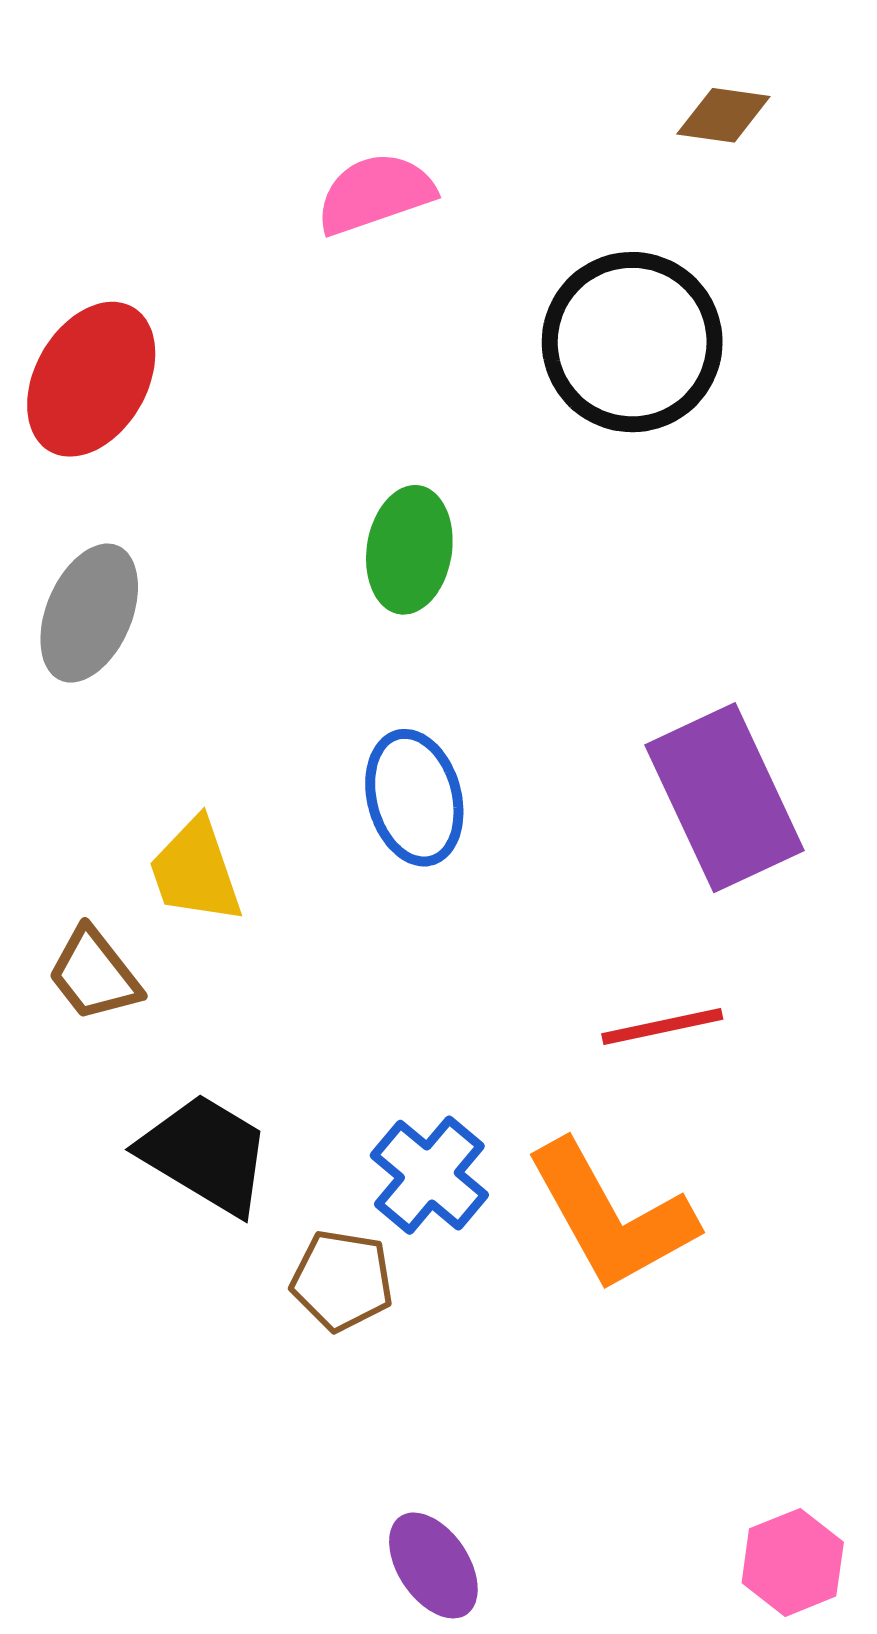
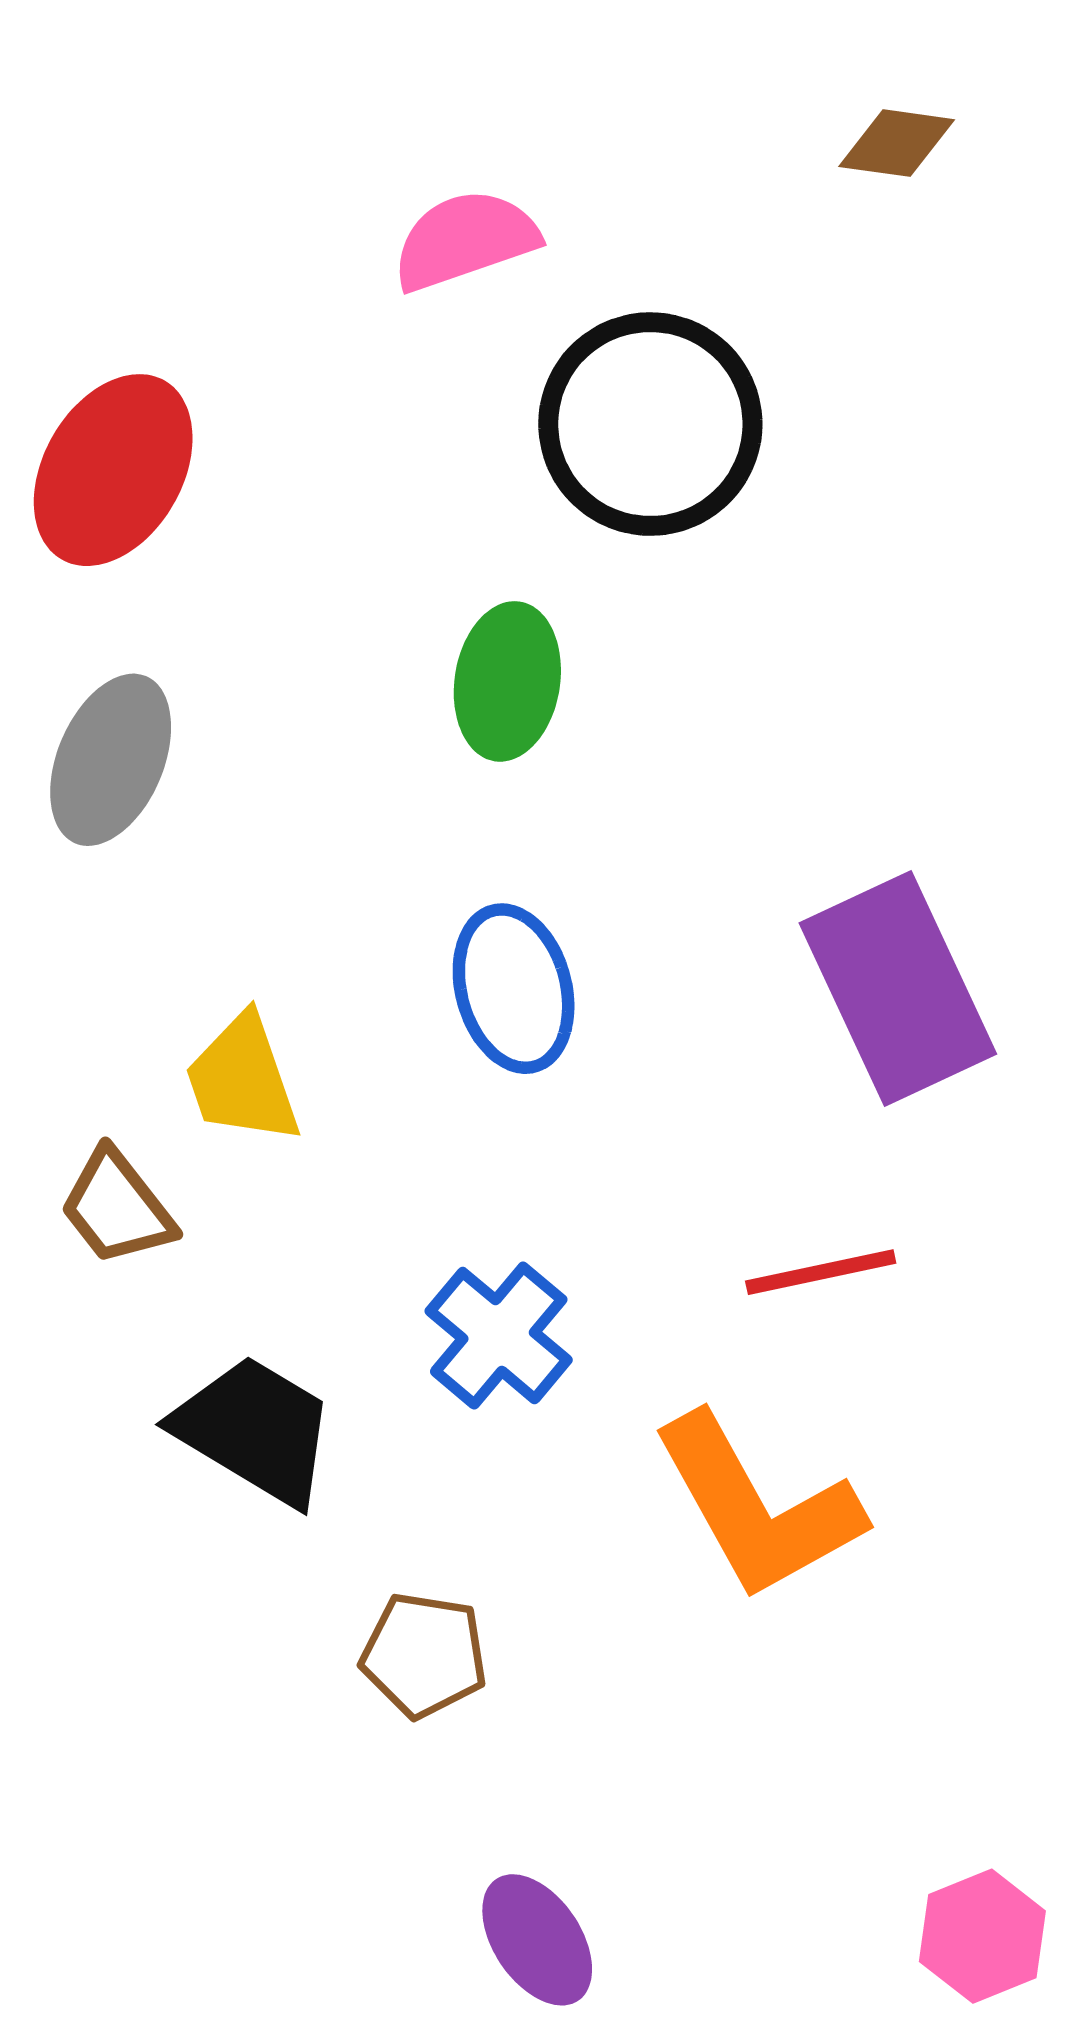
black circle: (632, 342) -> (650, 424), moved
blue cross: (429, 1175) -> (499, 1336), moved
brown pentagon: (342, 1280) -> (424, 1655), moved

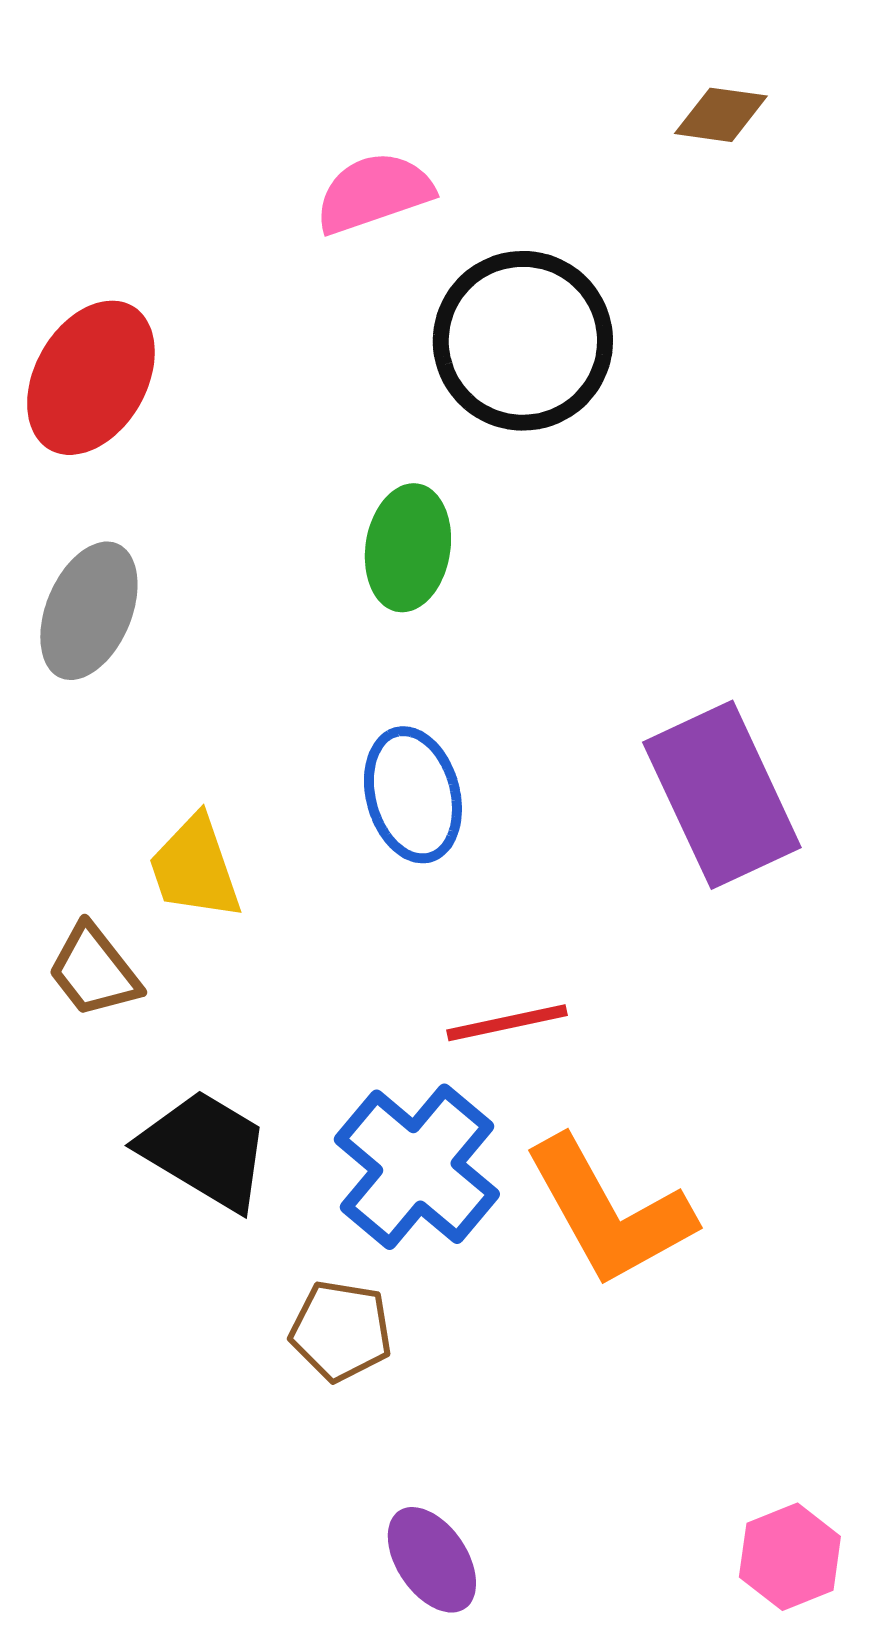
red line: (821, 1272) -> (507, 1023), moved
blue cross: (499, 1336) -> (417, 1167), moved, size x1.4

